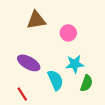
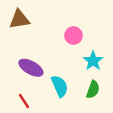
brown triangle: (36, 20) -> (19, 19), moved
cyan star: (75, 64) -> (93, 61), moved, turned -30

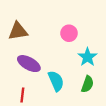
brown triangle: (19, 19) -> (18, 31), moved
red line: (24, 101) -> (22, 95), turned 40

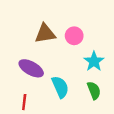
brown triangle: (18, 31) -> (45, 33), moved
green semicircle: (87, 84) -> (94, 90), turned -42

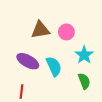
cyan semicircle: (60, 87) -> (54, 66), moved

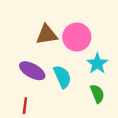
pink circle: (66, 32) -> (77, 37), size x1.5

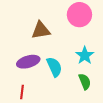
pink circle: (77, 37) -> (79, 15), moved
purple ellipse: (32, 71) -> (28, 62), turned -45

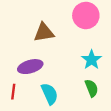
cyan semicircle: (54, 67) -> (50, 94), moved
red line: (22, 92) -> (13, 92), moved

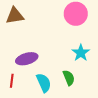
brown triangle: (44, 33) -> (15, 16), moved
green semicircle: (92, 88) -> (69, 78), moved

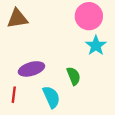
cyan star: (81, 53) -> (96, 45), moved
green semicircle: (69, 78) -> (74, 76), moved

